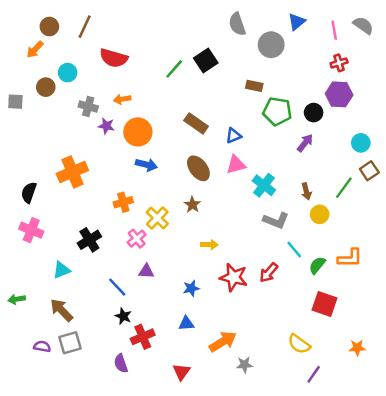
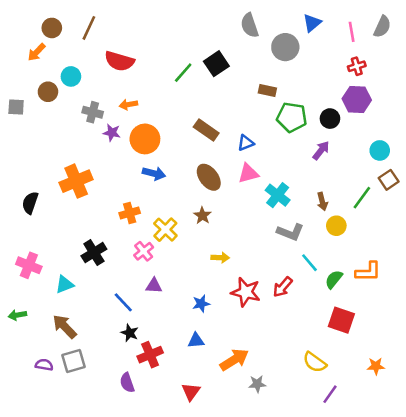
gray semicircle: (363, 25) -> (382, 27), turned 80
pink cross: (31, 230) -> (29, 265), moved

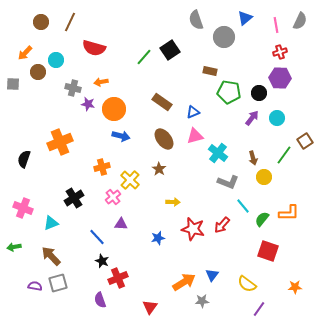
orange arrow: (36, 52) -> (25, 53), moved
cyan circle: (380, 150) -> (277, 118), moved
blue triangle: (196, 341) -> (212, 275), moved, turned -48

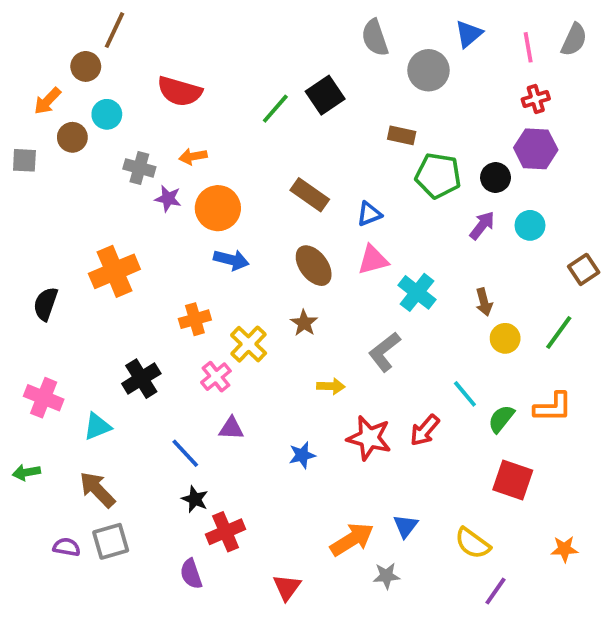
brown circle: (41, 22) -> (86, 66), moved
brown line: (70, 22) -> (114, 30), moved
green line: (284, 155) -> (559, 333), moved
gray L-shape: (228, 182) -> (384, 352), moved, turned 120

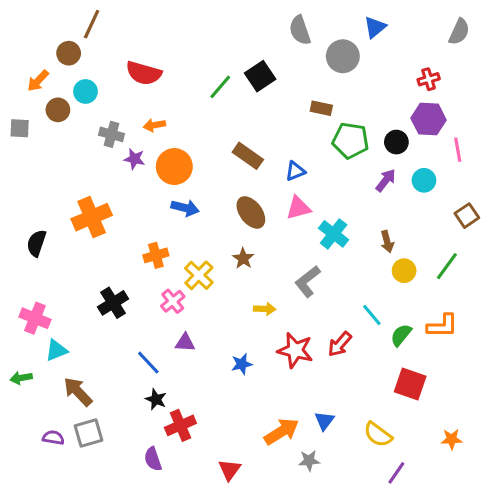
pink line: (528, 47) -> (458, 150), moved
cyan triangle: (97, 426) -> (56, 350), moved

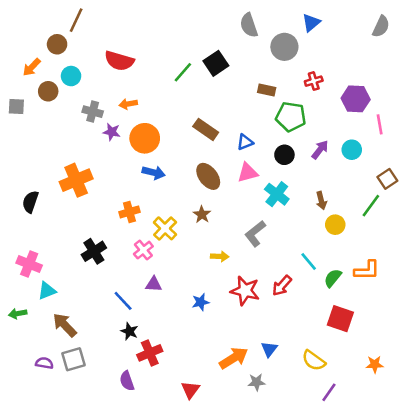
red cross: (429, 79) -> (314, 81), moved
black circle: (396, 142) -> (284, 155), moved
green line: (447, 266) -> (371, 206), moved

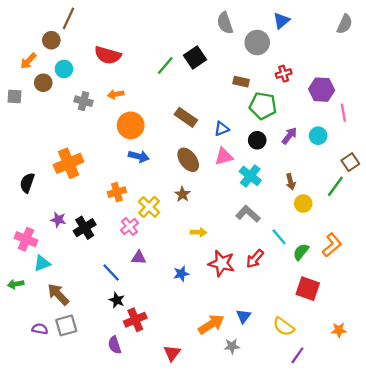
purple star: (112, 132) -> (58, 220), moved
gray L-shape: (255, 234) -> (248, 214), moved, turned 80
orange L-shape: (367, 270) -> (332, 245), turned -40

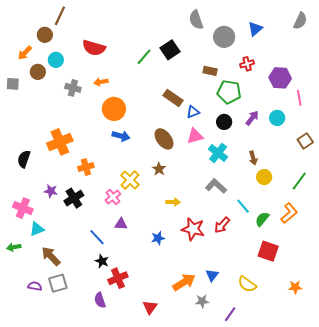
blue triangle: (281, 21) -> (255, 29), moved
brown rectangle: (186, 117) -> (173, 98), moved
green line: (335, 186) -> (299, 181), moved
orange cross: (117, 192) -> (86, 167), moved
purple line: (297, 355) -> (230, 314), moved

